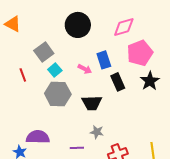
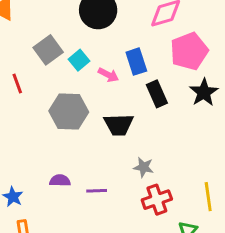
cyan square: (55, 70) -> (79, 60), moved
gray star: (97, 132) -> (144, 167), moved
purple semicircle: (38, 137) -> (60, 180), moved, size x0.6

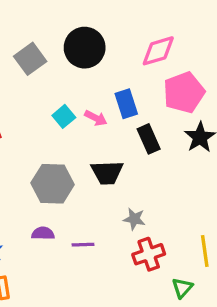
gray square: (48, 50) -> (30, 59), moved
cyan square: (79, 60) -> (64, 116), moved
gray hexagon: (69, 111) -> (53, 184), moved

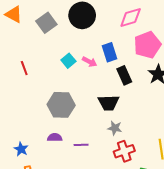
black trapezoid: (107, 173) -> (108, 103), moved

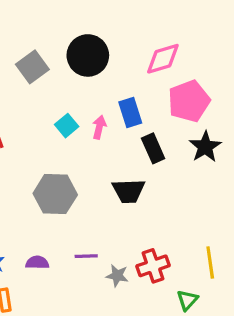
pink arrow: (90, 62) -> (99, 127), turned -104
gray star: (115, 128) -> (117, 276), moved
purple semicircle: (55, 138) -> (37, 263), moved

